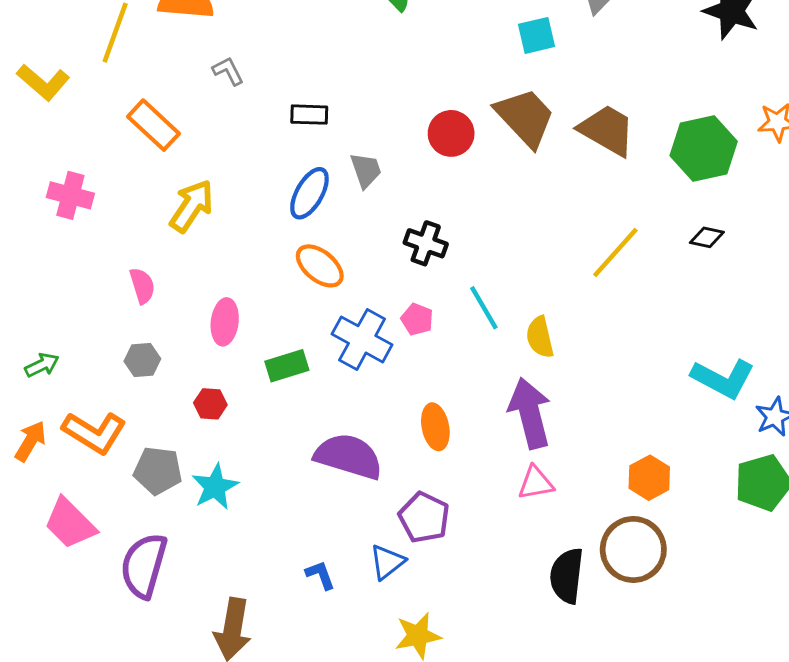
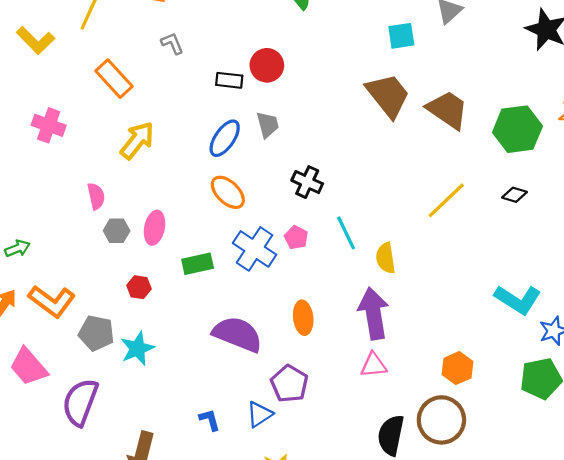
red circle: (451, 133) -> (267, 65), moved
gray hexagon: (142, 360) -> (117, 231), moved

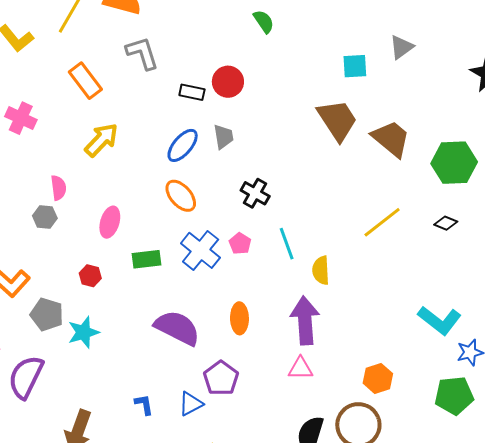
gray L-shape: (172, 43) -> (142, 53), size x1.6
gray hexagon: (117, 231) -> (45, 217), moved

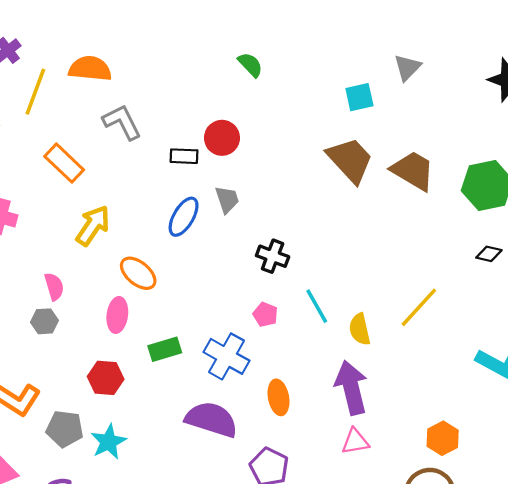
orange ellipse: (181, 196) -> (138, 273), moved
yellow line: (382, 222) -> (419, 307), moved
blue cross: (201, 250) -> (226, 356), moved
red hexagon: (90, 276) -> (106, 378), size x1.4

